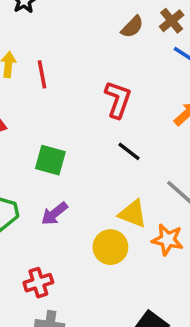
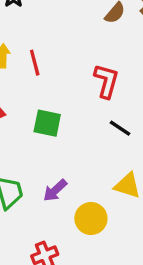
green square: (50, 160) -> (47, 123), moved
yellow circle: (110, 247) -> (91, 219), moved

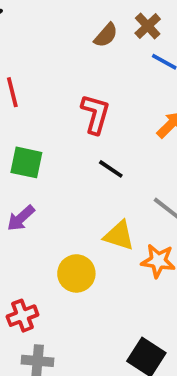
purple arrow: (55, 190) -> (21, 218), moved

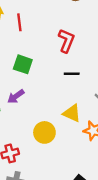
black line: (111, 169) -> (72, 74), turned -40

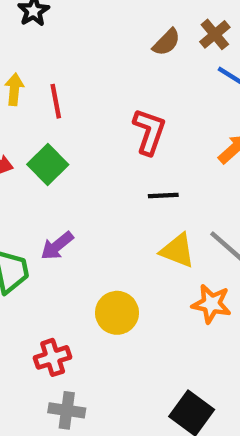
green square: (23, 64) -> (48, 165), moved, turned 30
yellow triangle: (72, 113) -> (177, 251), moved

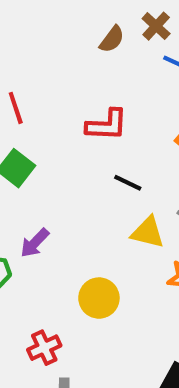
red L-shape: (149, 132) -> (107, 125), turned 81
black line: (163, 195) -> (128, 183), turned 36

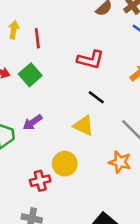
yellow triangle: (148, 232) -> (83, 126), moved
red cross: (44, 348) -> (40, 181), moved

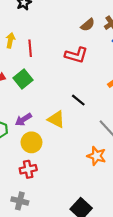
red L-shape: (90, 60) -> (76, 55), moved
yellow triangle: (83, 126) -> (56, 119), moved
yellow circle: (65, 164) -> (31, 142), moved

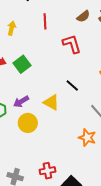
red line: (30, 48) -> (45, 21), moved
red L-shape: (76, 55) -> (72, 44), turned -125
red cross: (28, 169) -> (47, 171), moved

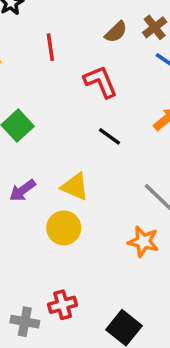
black line: (72, 86) -> (110, 136), moved
yellow circle: (28, 123) -> (64, 228), moved
red cross: (47, 171) -> (63, 305), moved

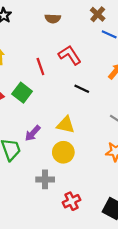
brown semicircle: (116, 32) -> (53, 19), moved, turned 56
red line: (50, 47) -> (40, 67), moved
gray cross: (25, 322) -> (45, 179), moved

